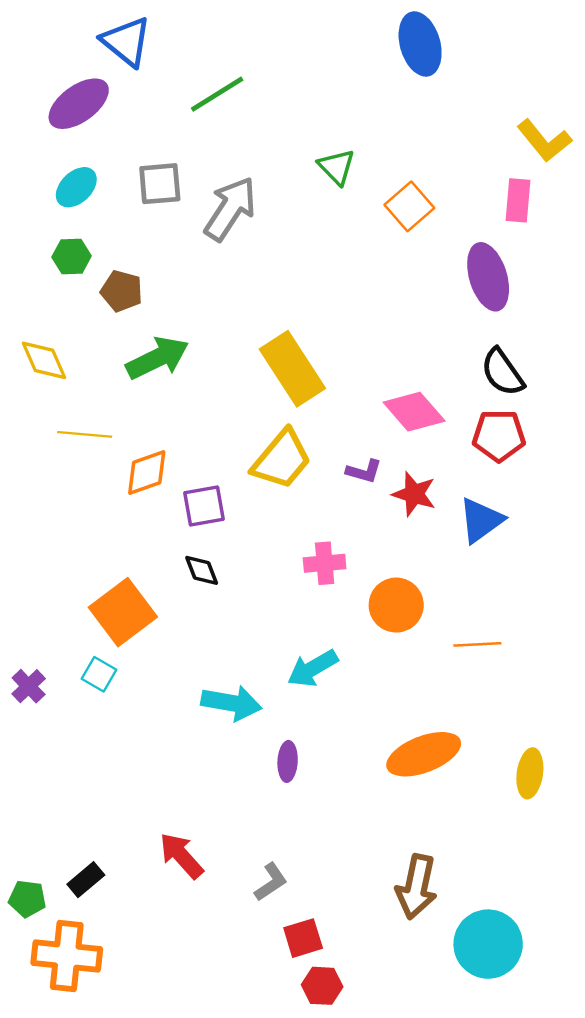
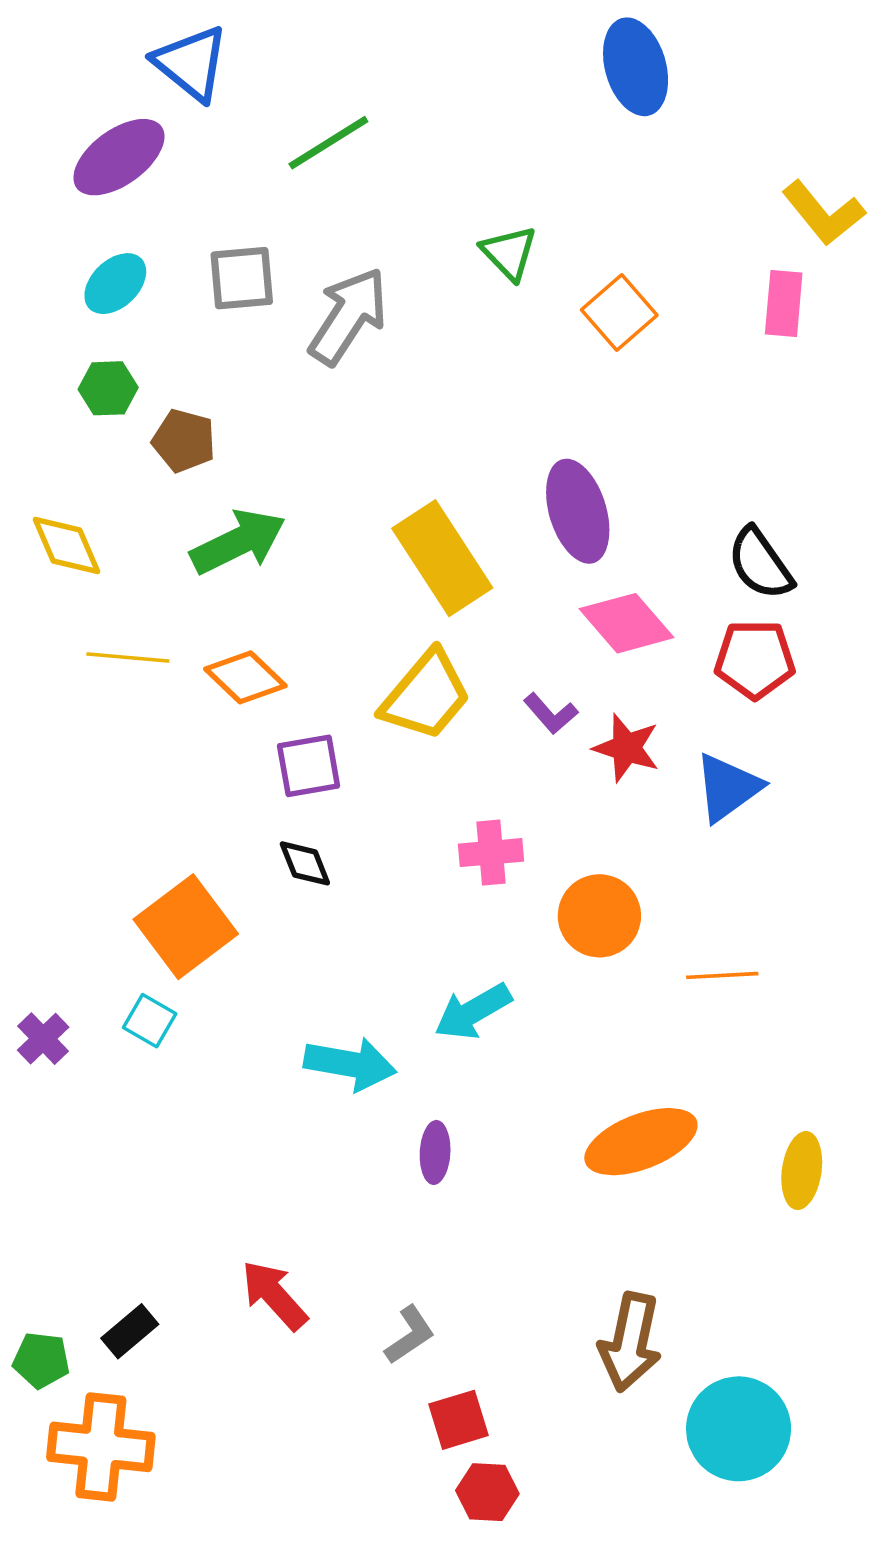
purple ellipse: (488, 277) -> (578, 511), moved
purple L-shape: (364, 471) -> (551, 714), turned 33
orange diamond: (147, 473) -> (245, 677), moved, turned 63

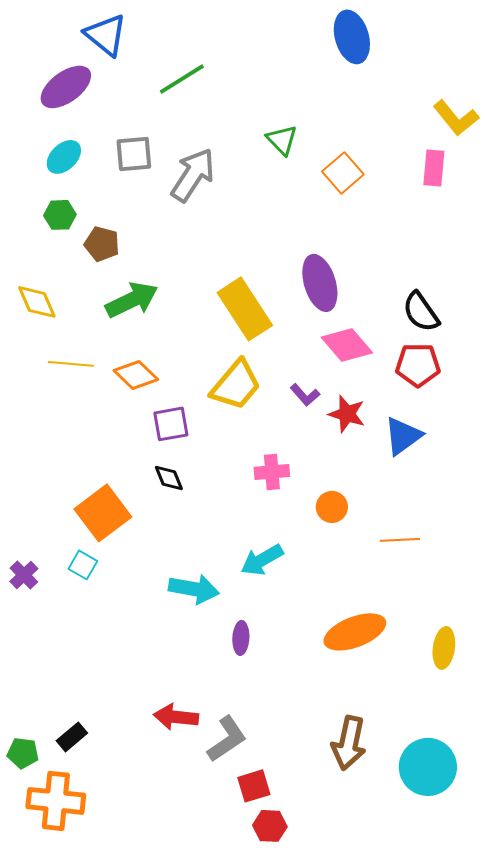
orange circle: (599, 916) -> (332, 507), size x0.7
red arrow: (274, 1295) -> (176, 717), moved, turned -42
gray L-shape: (410, 1335) -> (227, 739), size x1.4
cyan circle: (739, 1429) -> (428, 767), moved

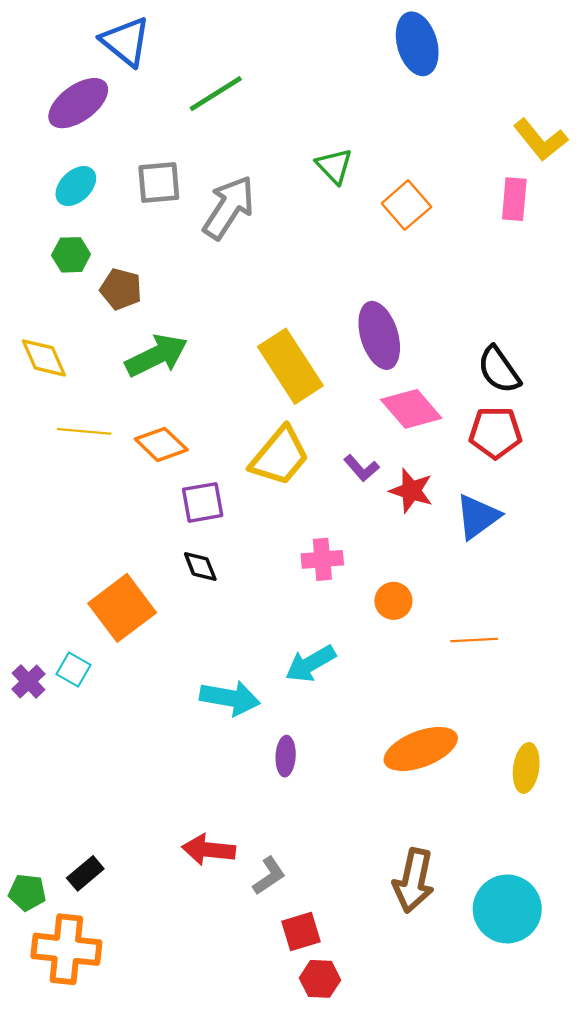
cyan square: (83, 565) -> (73, 670), moved
gray L-shape: (227, 739) -> (269, 876), size x0.7

